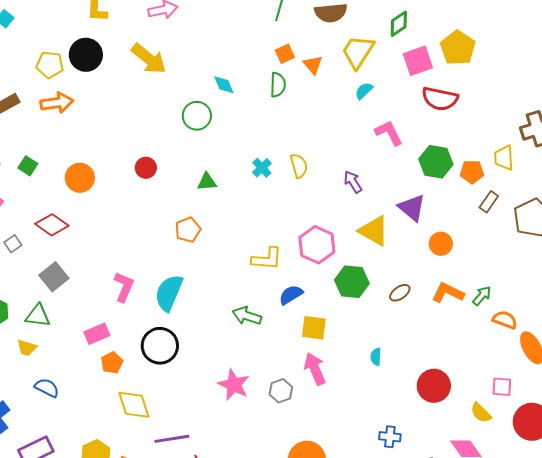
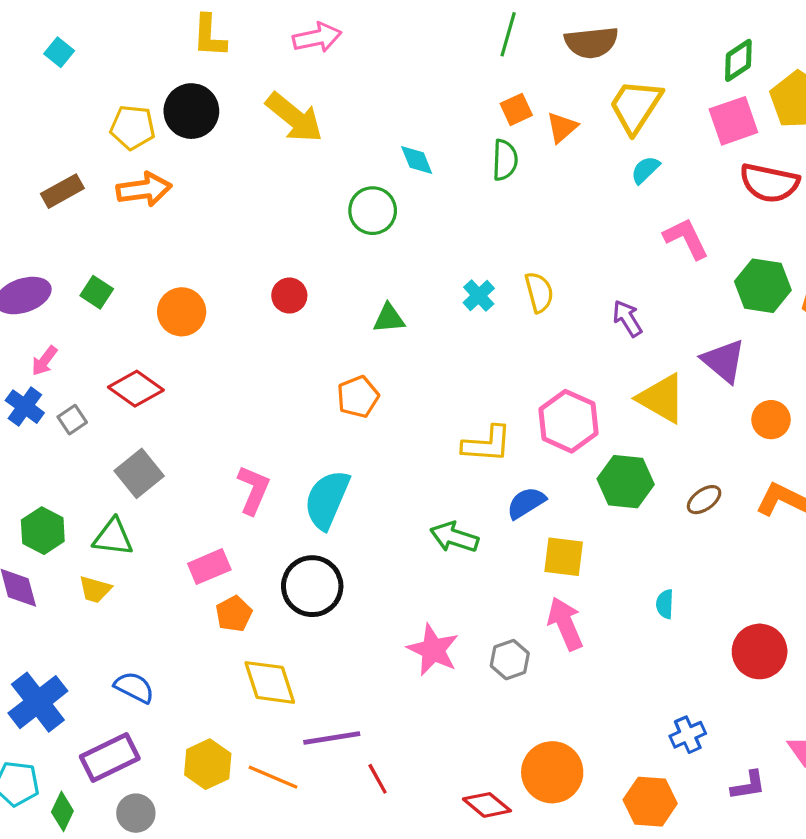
green diamond: (399, 24) -> (738, 60), moved
orange triangle: (313, 65) -> (562, 127), turned 30
blue semicircle: (47, 388) -> (134, 687), moved
blue cross: (390, 437) -> (688, 735), turned -30

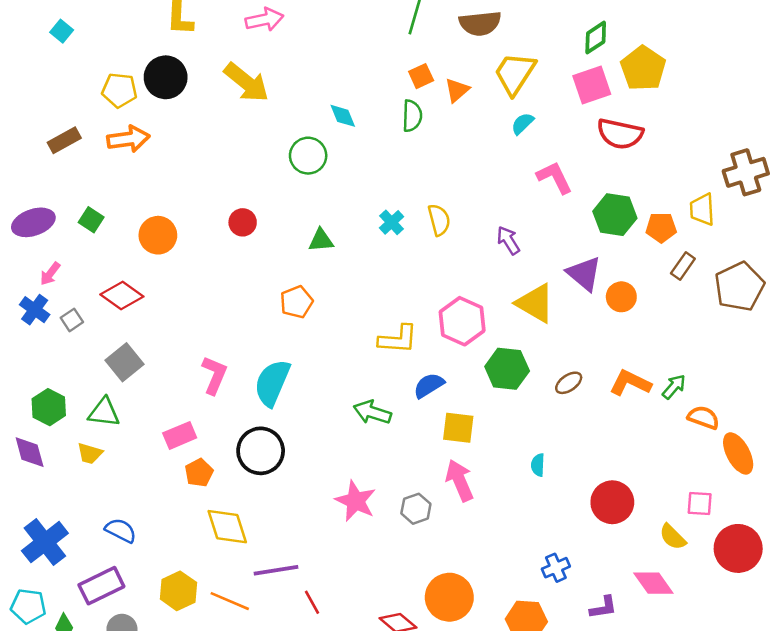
orange circle: (771, 420) -> (621, 297), moved

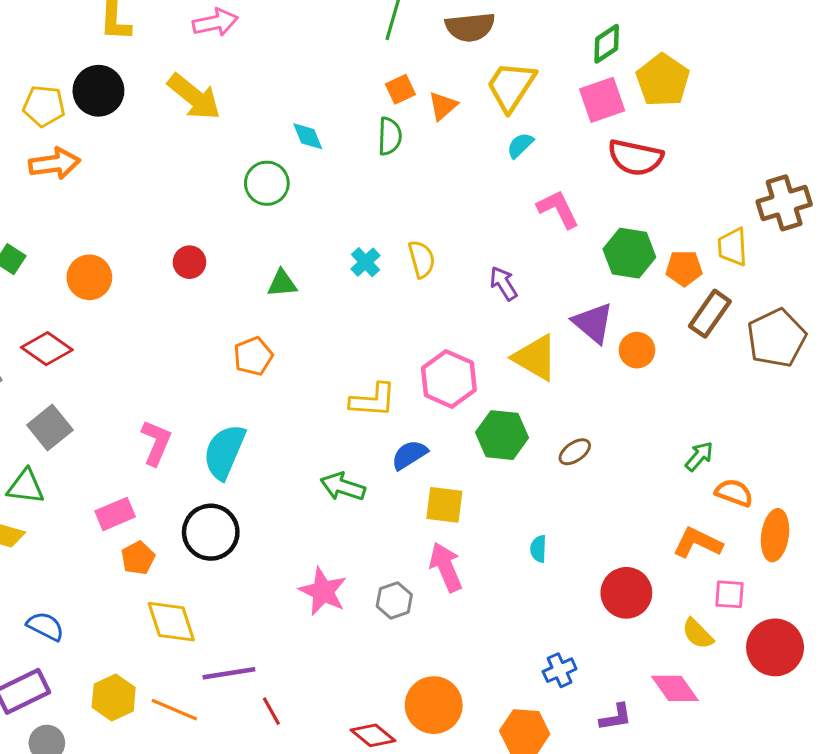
brown rectangle: (683, 266) -> (710, 314), size x1.4
orange L-shape: (630, 383) -> (698, 543), moved
orange ellipse: (738, 453) -> (775, 535), turned 36

